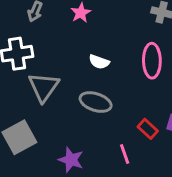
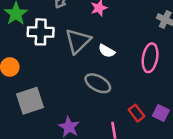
gray triangle: (44, 87) -> (78, 41), moved

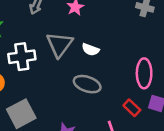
white cross: (41, 32) -> (22, 57), moved
pink ellipse: (150, 58) -> (144, 73), moved

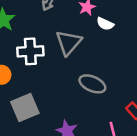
white semicircle: (91, 50) -> (105, 24), moved

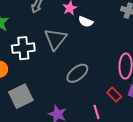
gray ellipse: (92, 84) -> (77, 73), turned -60

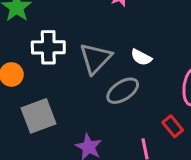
white semicircle: (86, 22) -> (141, 57), moved
gray triangle: (55, 39) -> (95, 58), moved

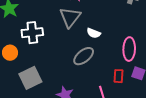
gray triangle: (95, 58) -> (70, 17), moved
red rectangle: (173, 126) -> (119, 76), turned 48

